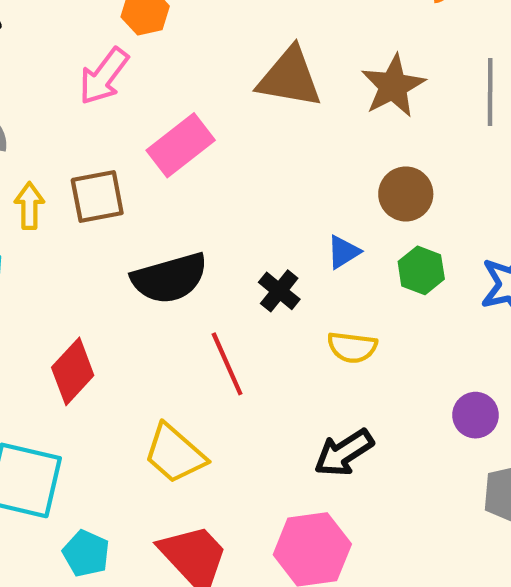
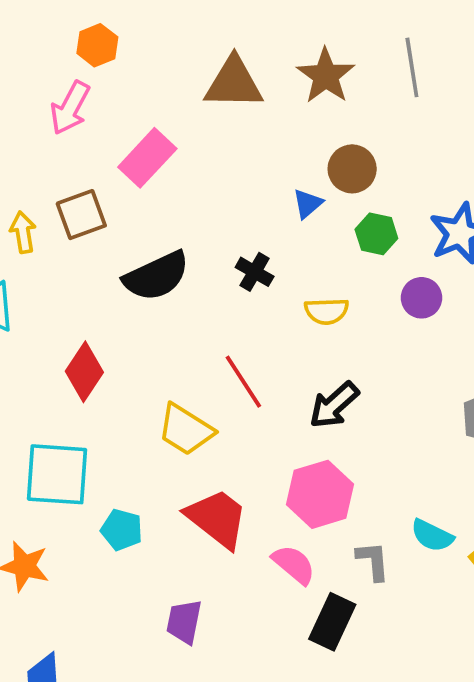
blue triangle: (343, 252) -> (308, 204), moved
red line: (227, 364) -> (243, 382), moved
purple circle: (476, 415) -> (421, 298), moved

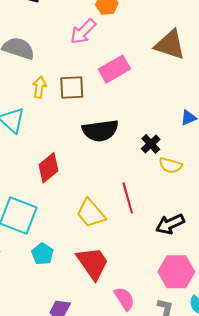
yellow semicircle: (327, 311) -> (171, 165), moved
pink hexagon: (320, 494) -> (176, 272), moved

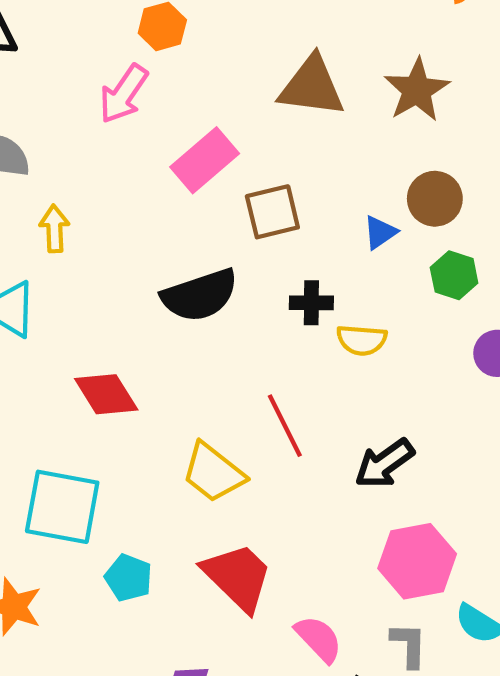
brown square: (72, 87) -> (272, 212), moved
black cross: (151, 144) -> (311, 303), turned -36
red diamond: (49, 168) -> (106, 394), turned -72

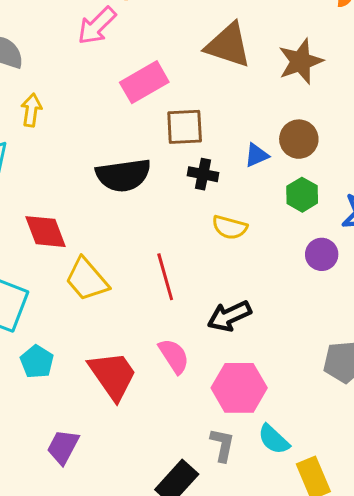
black cross: (311, 303) -> (203, 174), moved
yellow trapezoid: (213, 473) -> (87, 279), moved
pink semicircle: (319, 639) -> (174, 356), moved

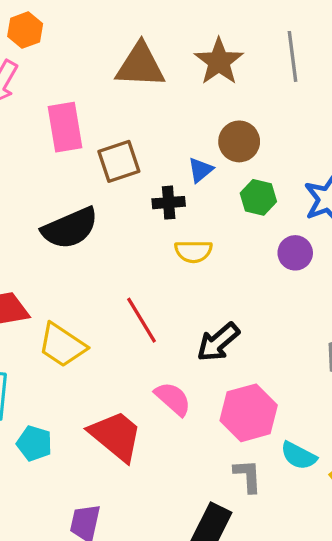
pink rectangle: (144, 82) -> (65, 127), turned -54
black cross: (203, 174) -> (169, 203), moved

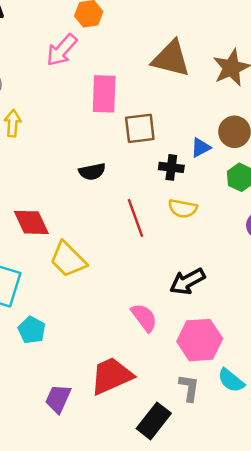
black semicircle: (70, 228) -> (92, 172), size x0.6
red line: (141, 320) -> (136, 218), moved
red trapezoid: (116, 436) -> (111, 376), moved, turned -75

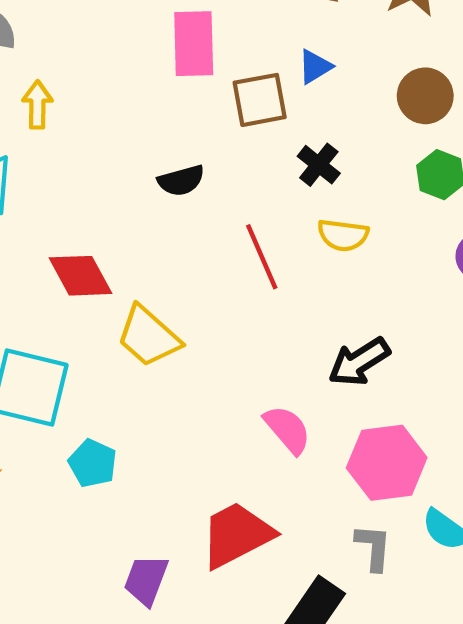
blue triangle: (201, 148) -> (315, 67), moved
black cross: (171, 167) -> (319, 165), turned 35

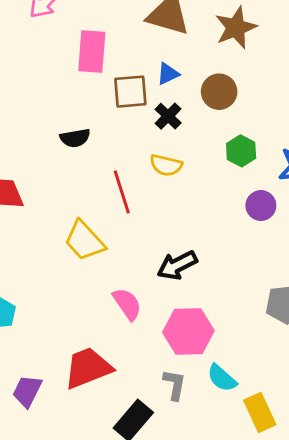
brown circle: (425, 96) -> (219, 92), moved
black cross: (319, 165) -> (168, 116), moved
yellow semicircle: (343, 235) -> (166, 165), moved
yellow trapezoid: (148, 336) -> (84, 241), moved

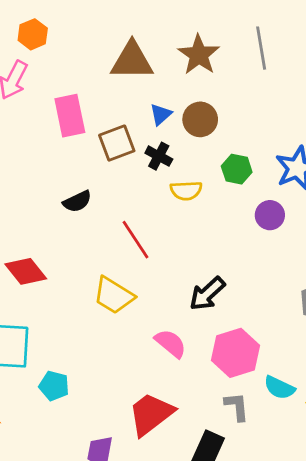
blue triangle: (168, 74) -> (161, 114), moved
yellow semicircle: (166, 165) -> (186, 191), moved

